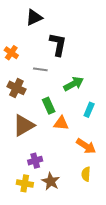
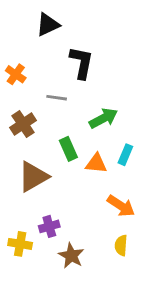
brown cross: (16, 88) -> (23, 124), turned 30
orange triangle: (61, 123) -> (96, 164), moved
yellow cross: (25, 183) -> (20, 244), moved

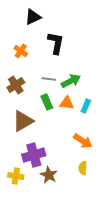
orange cross: (16, 74) -> (21, 51), moved
gray line: (57, 98) -> (49, 79), moved
orange triangle: (96, 164) -> (67, 103), moved
purple cross: (49, 226) -> (34, 155), size x1.6
yellow cross: (20, 244) -> (16, 176), moved

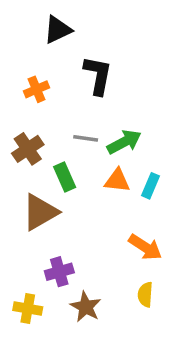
orange cross: (21, 51) -> (37, 89), turned 32
green rectangle: (47, 102) -> (65, 177), moved
purple cross: (34, 155) -> (59, 272), size x0.7

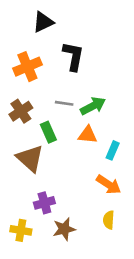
orange cross: (37, 89) -> (27, 67), size x1.5
cyan rectangle: (151, 186) -> (113, 150), moved
brown triangle: (40, 212) -> (30, 158), turned -48
brown star: (86, 307) -> (64, 229), turned 30

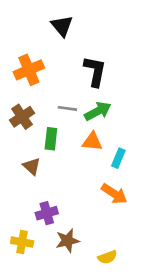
black triangle: (43, 22) -> (62, 26), moved, turned -45
black L-shape: (73, 56) -> (95, 71), moved
green rectangle: (48, 132) -> (51, 139), turned 30
brown triangle: (30, 158) -> (32, 166), size x0.6
yellow semicircle: (109, 220) -> (107, 257), moved, turned -114

